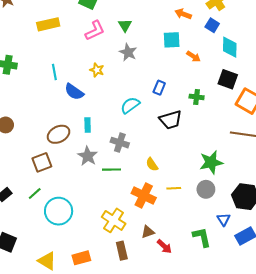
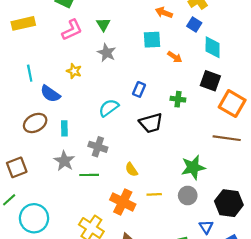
brown ellipse: (59, 134) -> (35, 123), moved

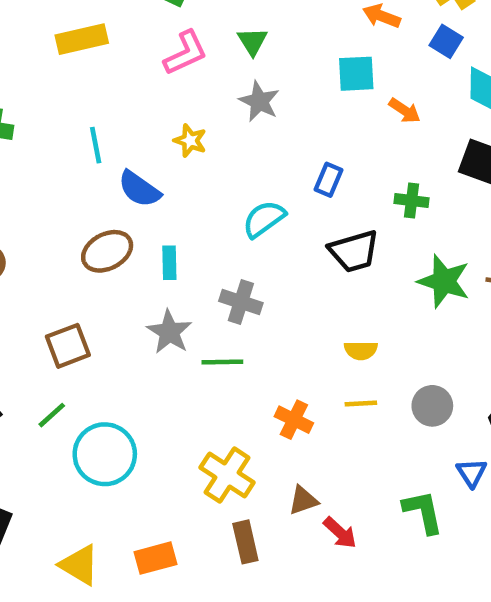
green star: (193, 167) -> (444, 281), moved, turned 30
yellow semicircle: (131, 170) -> (361, 350), moved, turned -56
orange cross: (123, 202) -> (294, 420), size x0.7

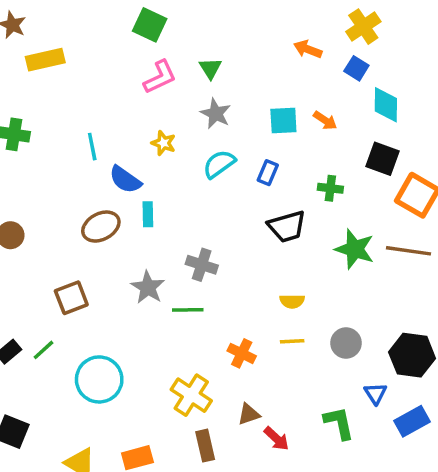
yellow rectangle: (82, 39) -> (45, 60), moved
cyan square: (356, 74) -> (283, 120), moved
cyan semicircle: (264, 219) -> (219, 164), moved
cyan rectangle: (169, 263) -> (148, 214), moved
green line: (52, 415) -> (44, 350), moved

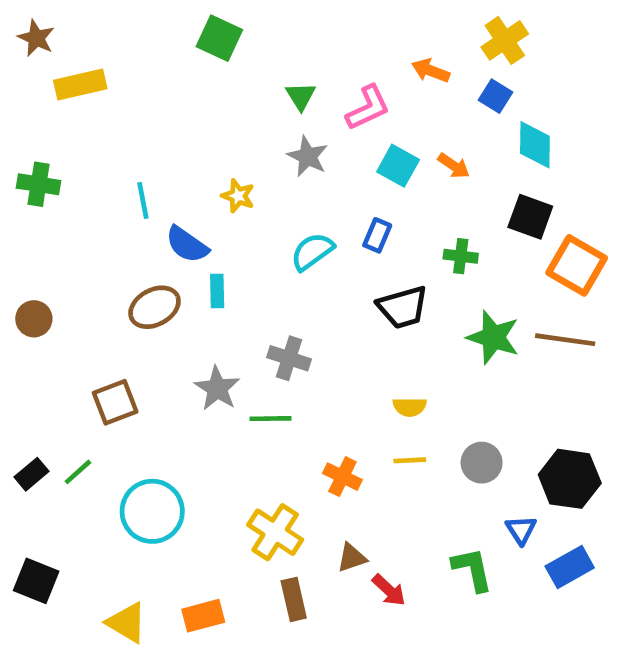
pink L-shape: (160, 77) -> (368, 108), moved
cyan square: (283, 120) -> (398, 166), turned 32
cyan semicircle: (219, 164) -> (312, 252), moved

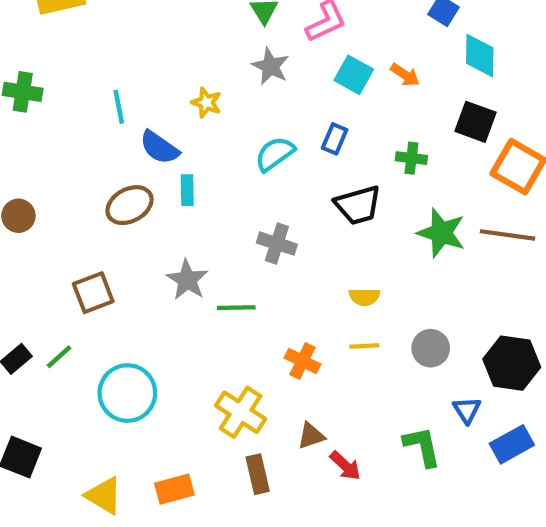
gray cross: (289, 358) -> (277, 244), moved

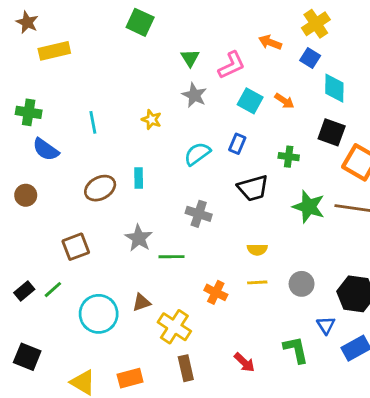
blue semicircle: (159, 147) -> (46, 150), moved
brown triangle: (311, 436) -> (141, 302), moved

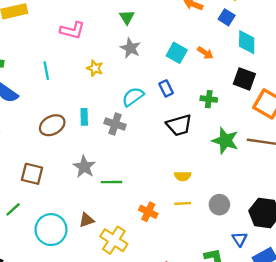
pink L-shape: (232, 65) -> (72, 30), moved, turned 40
blue rectangle: (237, 144) -> (166, 88), turned -49
gray cross: (199, 214) -> (115, 124), moved
brown square: (76, 247) -> (32, 174), turned 35

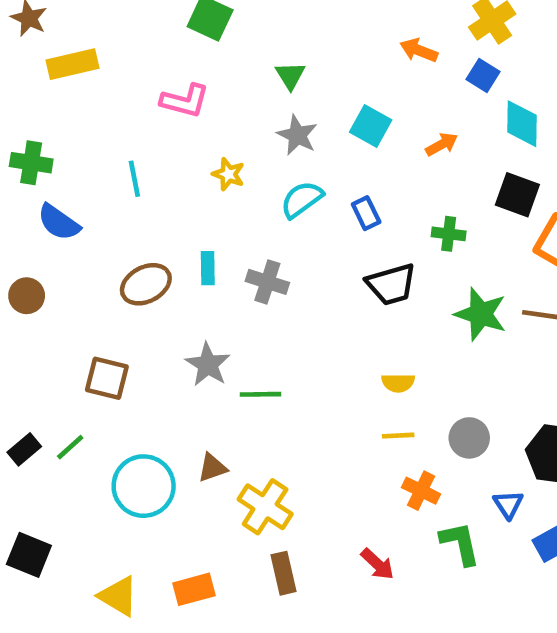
cyan square: (177, 53) -> (371, 126), moved
orange arrow: (205, 53) -> (442, 144), turned -63
cyan semicircle: (133, 97) -> (302, 199), moved
orange cross: (148, 212) -> (421, 491), moved

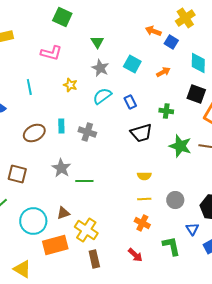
blue square: (483, 76) -> (171, 42), moved
orange cross: (421, 491) -> (142, 223), moved
orange rectangle: (194, 589) -> (55, 245), moved, size x1.4

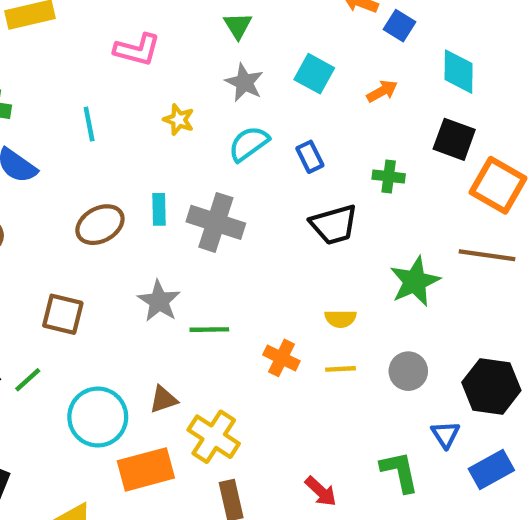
gray cross: (87, 132) -> (216, 222), size x1.4
green star: (180, 146) -> (415, 281), moved, turned 30
orange cross: (142, 223) -> (281, 358), moved

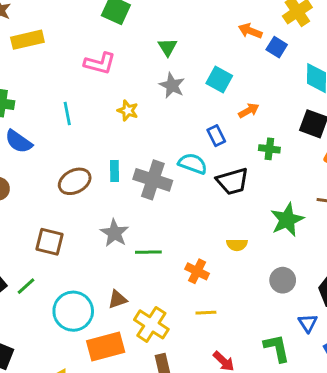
orange arrow: (382, 91) -> (249, 111), moved
cyan semicircle: (249, 144) -> (193, 164), moved, turned 56
yellow line: (340, 369) -> (206, 313), moved

